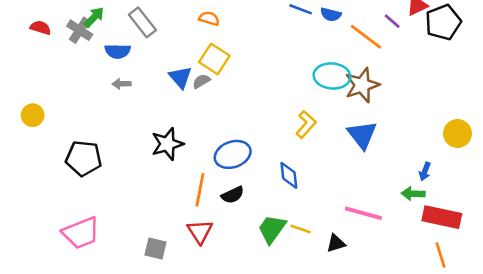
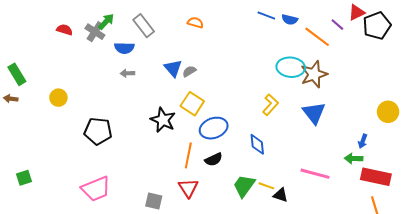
yellow square: (214, 59) -> (192, 104), moved
black star: (167, 144) -> (163, 120), turned -30
black triangle: (336, 243) -> (281, 195), moved, turned 35

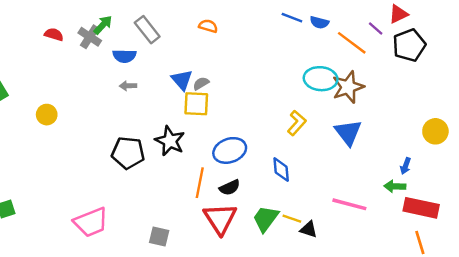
black pentagon: (377, 26) -> (409, 45), moved
yellow square: (192, 104) -> (196, 104), moved, turned -30
black pentagon: (98, 131) -> (128, 153), moved
red triangle: (188, 188) -> (220, 219), moved, size x1.4

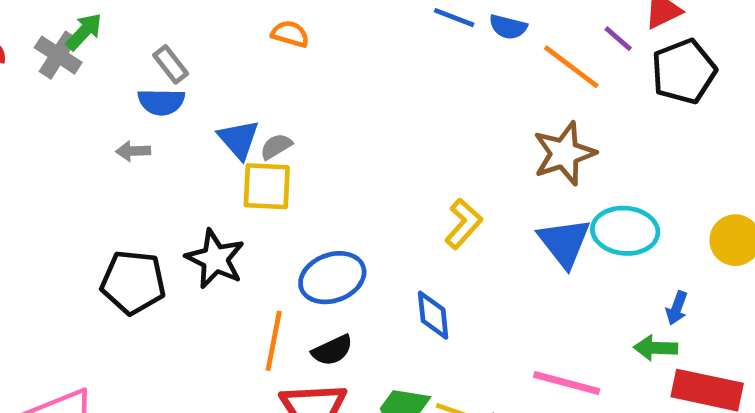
gray rectangle: (147, 30) -> (171, 64), moved, size x0.7
blue semicircle: (124, 56) -> (161, 102), moved
cyan ellipse: (321, 79) -> (625, 231), moved

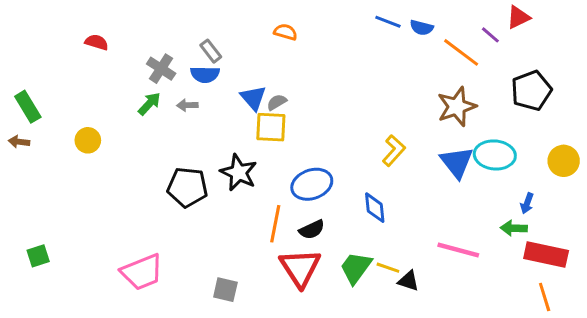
green arrow: (84, 32) -> (149, 104), moved
gray cross: (58, 55) -> (161, 69), moved
black pentagon: (684, 71) -> (531, 91), moved

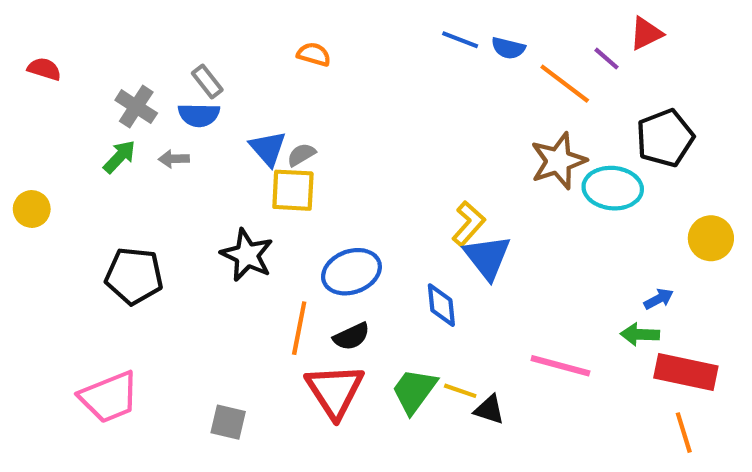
cyan ellipse: (495, 155) -> (613, 188), moved
blue triangle: (457, 162) -> (487, 257), moved
black pentagon: (187, 187) -> (134, 276), moved
blue arrow: (527, 203) -> (659, 299), turned -138

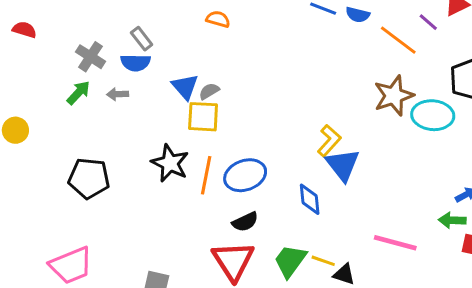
orange line: (299, 328) -> (206, 175), moved

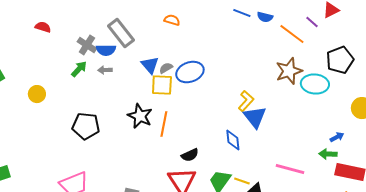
gray rectangle: (142, 39) -> (121, 33), size x1.8
blue semicircle: (136, 63) -> (106, 50), moved
blue ellipse: (245, 175) -> (190, 72), moved

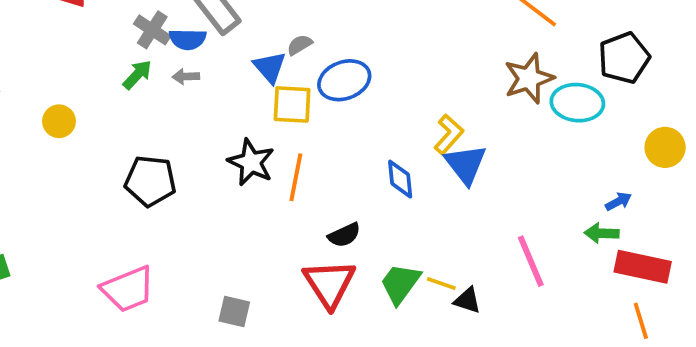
gray semicircle: (166, 68) -> (300, 45), moved
blue diamond: (233, 140) -> (400, 179), moved
pink line: (290, 169) -> (531, 261), turned 52

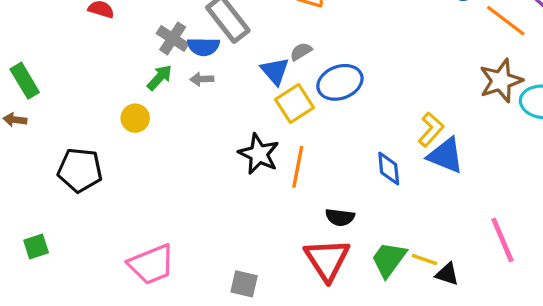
yellow square: (292, 104) -> (294, 103), turned -36
yellow circle: (59, 121) -> (135, 118), moved
blue triangle: (465, 164) -> (446, 155), turned -30
black pentagon: (150, 181) -> (80, 170), moved
black semicircle: (344, 235) -> (340, 217), turned 32

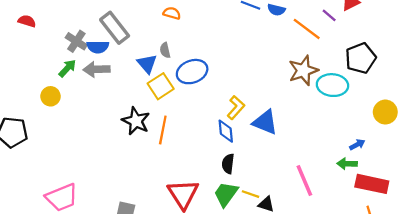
gray semicircle: (301, 51) -> (165, 50), turned -72
gray arrow: (202, 79) -> (97, 69), size x1.6
yellow L-shape: (431, 129) -> (236, 108), moved
black semicircle: (340, 217) -> (228, 164), moved, turned 90

